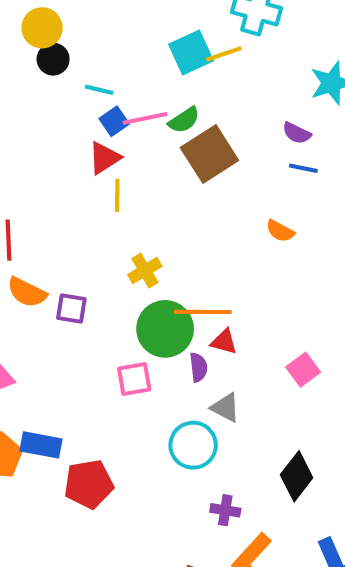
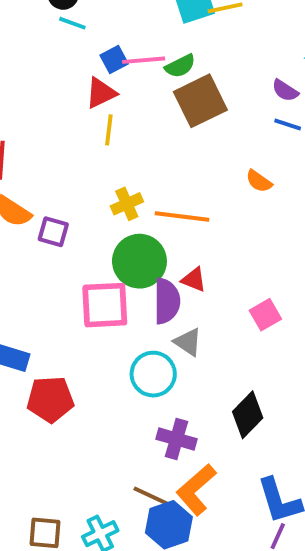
cyan line: (99, 90) -> (72, 23), moved
orange line: (203, 312) -> (182, 217), moved
purple semicircle: (198, 367) -> (167, 301), size x1.6
pink square: (134, 379) -> (105, 305), size x1.5
purple cross: (225, 510) -> (177, 439), size x1.4

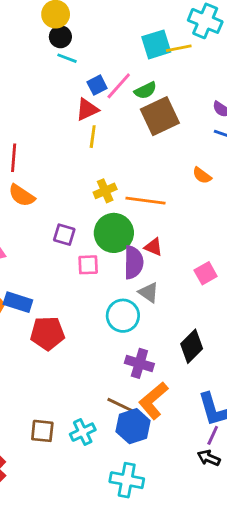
pink line: (144, 60) -> (119, 86), turned -44
purple square: (53, 232) -> (64, 235), moved
pink square: (105, 305) -> (88, 265), size x0.6

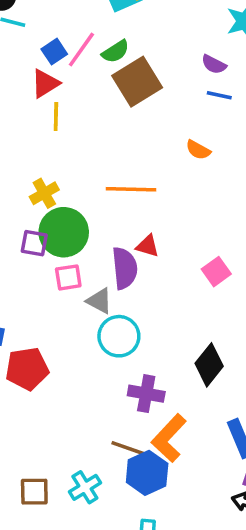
yellow cross: (105, 191) -> (44, 193), moved
green circle: (114, 233) -> (64, 232), moved
gray triangle: (149, 293) -> (99, 301), moved

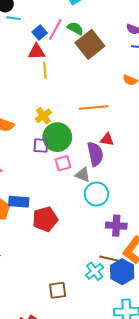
green semicircle: (116, 51) -> (75, 28), turned -112
red triangle: (45, 83) -> (37, 52), turned 36
cyan cross: (85, 487) -> (95, 271), moved

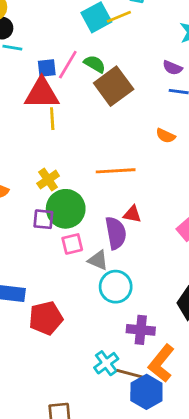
blue square: (40, 33) -> (47, 68), turned 32
red triangle: (37, 52) -> (42, 94), size x1.5
cyan cross: (95, 271) -> (106, 363), moved

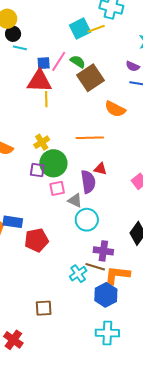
orange semicircle: (166, 136) -> (115, 109), moved, size x1.5
orange L-shape: (161, 363) -> (117, 275), turned 56
brown line: (130, 374) -> (95, 267), moved

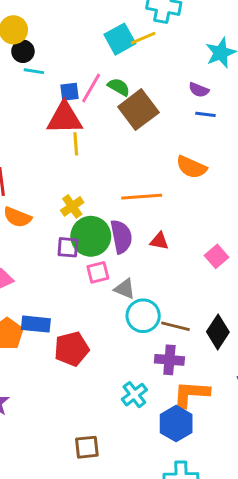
orange semicircle: (115, 109) -> (191, 167), moved
purple semicircle: (88, 182) -> (121, 237), moved
brown line: (95, 267) -> (175, 326), moved

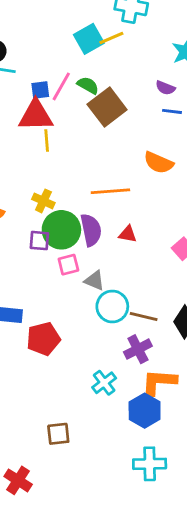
yellow cross: (72, 206) -> (43, 201), turned -30
purple cross: (169, 360) -> (138, 349), turned -32

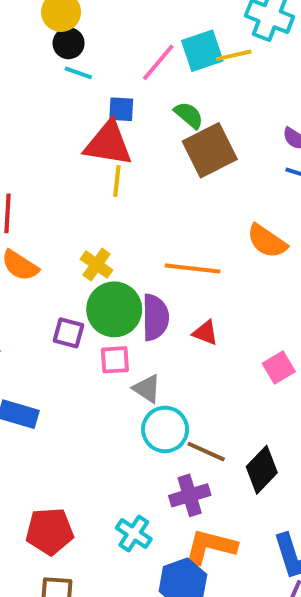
pink line: (61, 86) -> (158, 62), moved
purple square: (39, 241) -> (69, 333), moved
red pentagon: (43, 339) -> (50, 531), moved
cyan cross: (104, 383) -> (134, 533), turned -30

